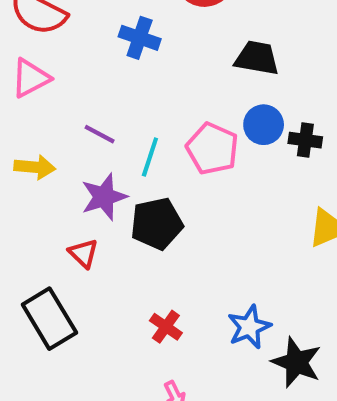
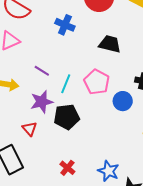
black trapezoid: (257, 58) -> (110, 44), moved
blue circle: (264, 125) -> (123, 101), moved
blue star: (249, 327) -> (108, 171), turned -30

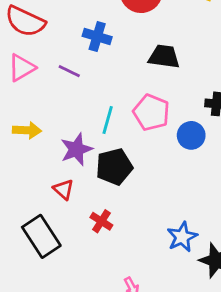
purple line: (42, 71) -> (69, 71), moved
red cross: (67, 168) -> (101, 221), moved
blue star: (108, 171) -> (182, 237), turned 30

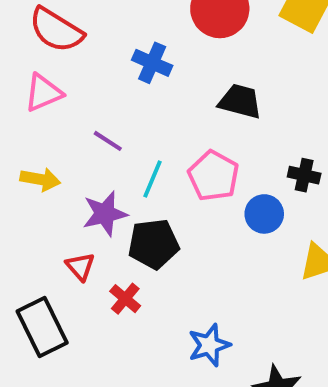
purple line: (69, 71) -> (108, 141), moved
red cross: (101, 221) -> (125, 299), moved
blue star: (182, 237) -> (209, 345), moved

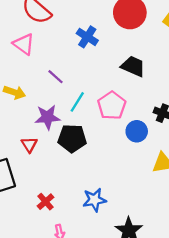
pink triangle: (43, 93) -> (24, 44), turned 50
red cross: (125, 299) -> (46, 202), moved

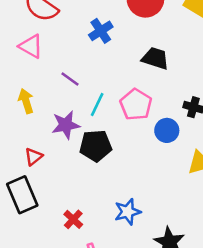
blue cross: (87, 37) -> (101, 31), turned 30
yellow arrow: (14, 92) -> (26, 101), turned -120
red triangle: (29, 145) -> (34, 157), moved, turned 30

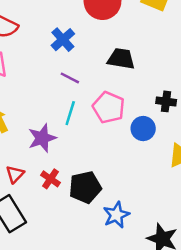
purple line: (70, 79) -> (70, 78), moved
black pentagon: (96, 146) -> (85, 187), moved
red cross: (73, 219) -> (50, 179), moved

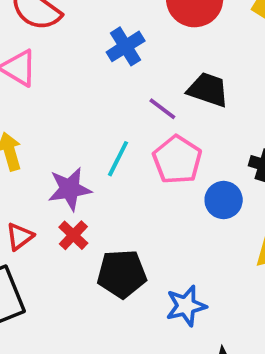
purple line: (70, 78) -> (162, 109), moved
red cross: (50, 179) -> (73, 235), moved
blue star: (116, 215) -> (186, 306), moved

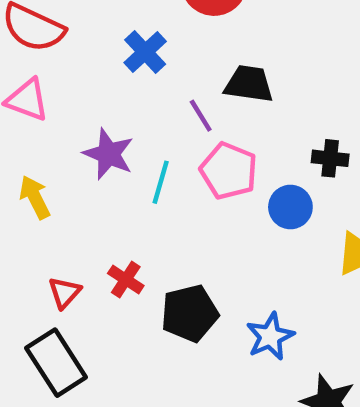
purple line: (162, 109) -> (201, 116), turned 32
purple star: (70, 189) -> (109, 154), moved, turned -30

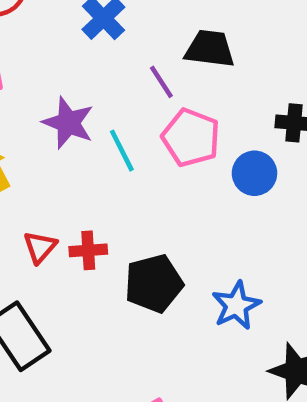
cyan line: (161, 182) -> (122, 151), turned -42
red cross: (126, 280) -> (88, 250), turned -36
red triangle: (65, 292) -> (40, 247), moved

